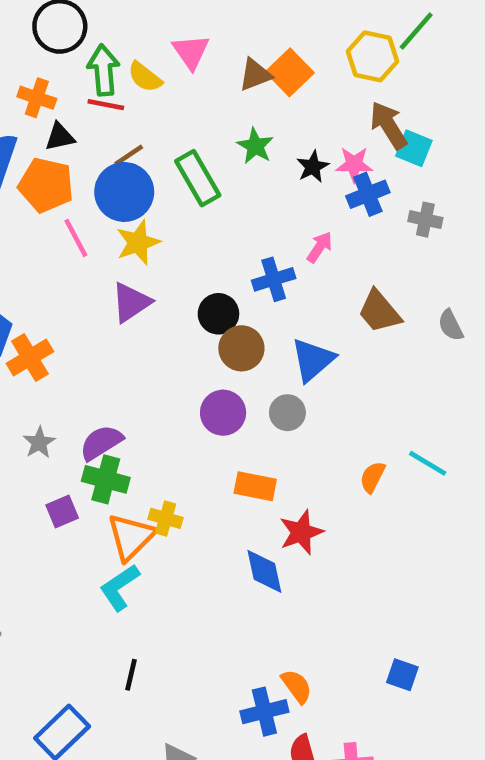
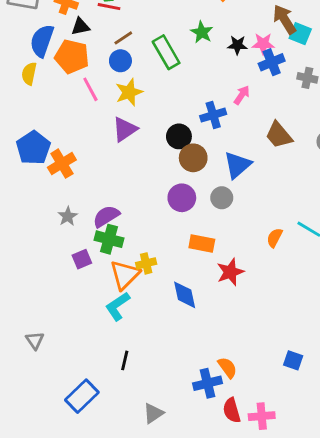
black star: (313, 167) -> (237, 45), turned 30
blue circle: (124, 192) -> (120, 61), size x0.6
yellow cross: (166, 518) -> (146, 263), turned -30
blue diamond: (264, 571) -> (185, 295), moved

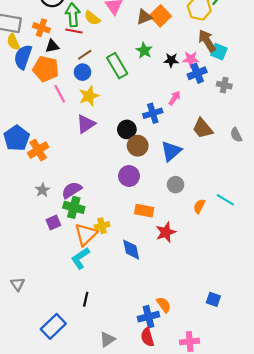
yellow semicircle: (29, 74) -> (13, 42), moved, turned -35
gray circle: (222, 198) -> (176, 185), moved
red semicircle: (232, 410) -> (147, 337), moved

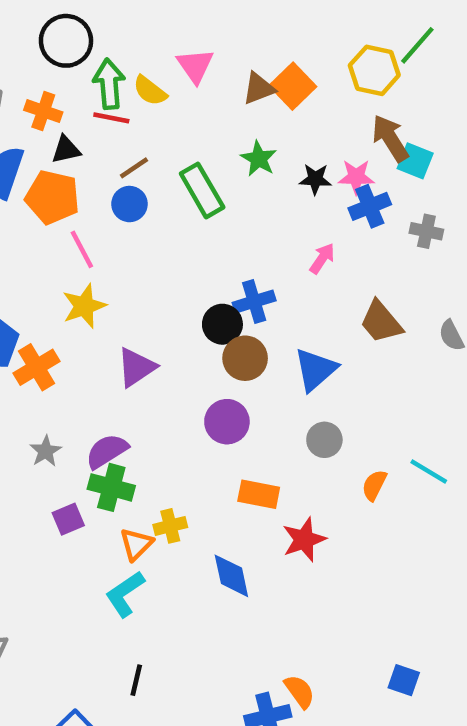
yellow star: (89, 96) -> (84, 306), moved
blue cross: (153, 113) -> (254, 302), moved
purple triangle: (86, 124) -> (136, 367), moved
orange triangle: (86, 234) -> (136, 544), size x0.7

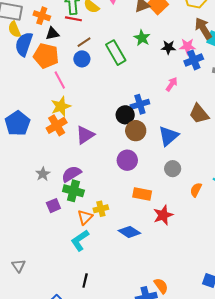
orange cross: (37, 367) -> (57, 125), moved
blue diamond: (231, 576) -> (129, 232), turned -45

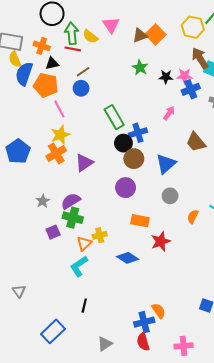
green rectangle: (116, 53) -> (114, 117), moved

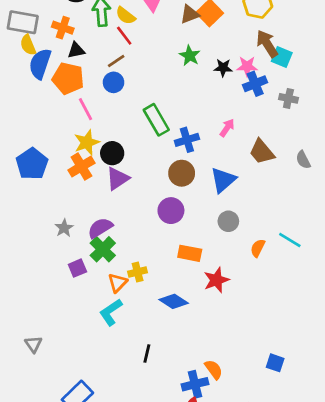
red line: (73, 49) -> (124, 36), moved, turned 42
pink arrow: (169, 113) -> (227, 128), moved
black circle: (123, 143) -> (112, 153), moved
green cross: (73, 218) -> (103, 249), turned 30
black line: (84, 306) -> (147, 353), moved

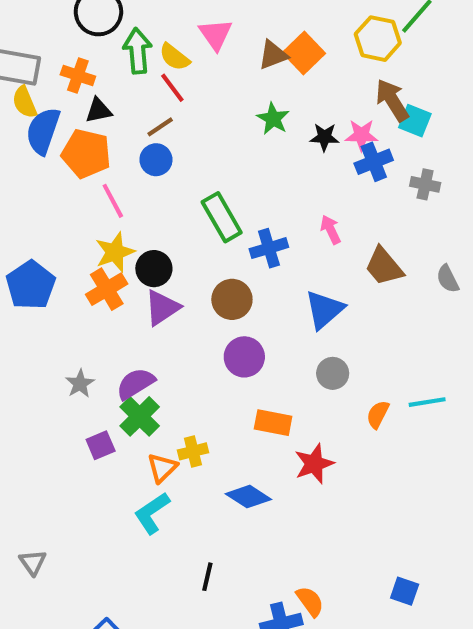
pink arrow: (227, 128) -> (331, 230), turned -60
brown circle: (182, 173) -> (232, 299), moved
cyan line: (290, 240) -> (427, 402), turned -40

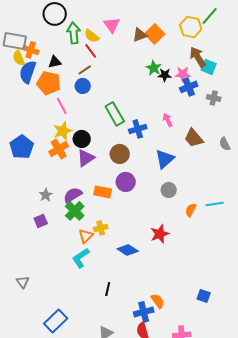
orange cross: (78, 76) -> (31, 50), moved
green star: (273, 119) -> (154, 68), moved
orange rectangle: (273, 423) -> (103, 192), moved
purple square: (101, 445) -> (41, 221), moved

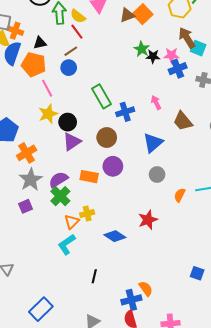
orange cross: (59, 149) -> (27, 153), moved
gray star: (46, 195) -> (31, 180), size x1.6
blue square: (204, 296) -> (197, 273), moved

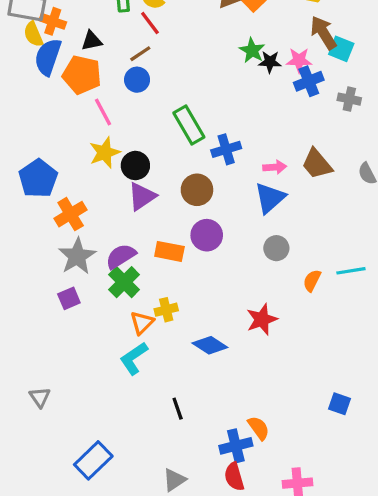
pink arrow: (156, 103) -> (275, 167), moved, turned 112
black line: (94, 276) -> (178, 409), turned -32

